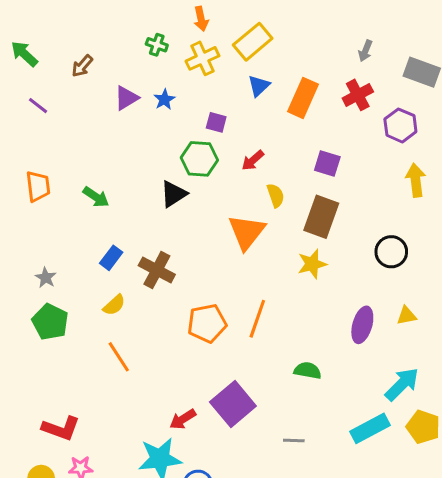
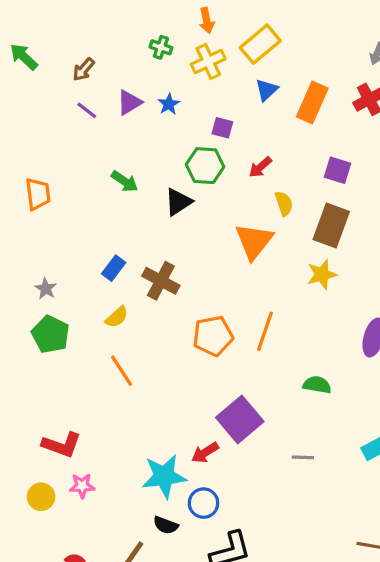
purple line: (38, 106) -> (87, 110), moved
green arrow: (96, 197) -> (125, 181), moved
red arrow: (183, 419) -> (205, 453), moved

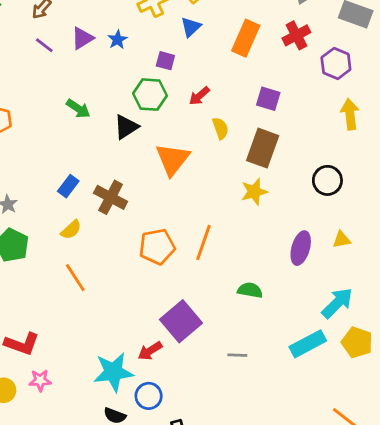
blue triangle: (267, 90) -> (191, 27), moved
orange triangle: (254, 241) -> (173, 159), moved

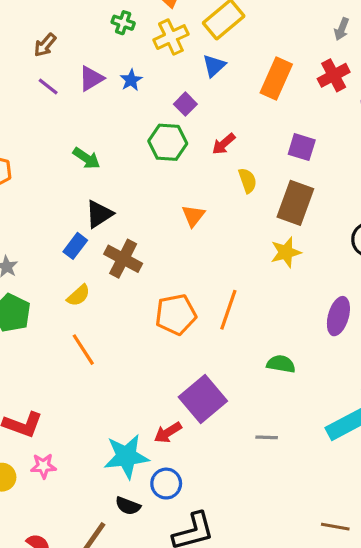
purple square: (165, 61) -> (185, 104), turned 30
black triangle: (126, 127) -> (99, 214), moved
orange triangle: (173, 159) -> (193, 216), size x0.6

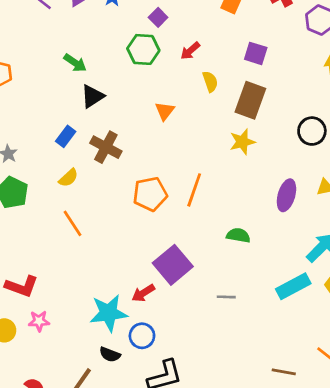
black triangle: (99, 214) -> (92, 96), moved

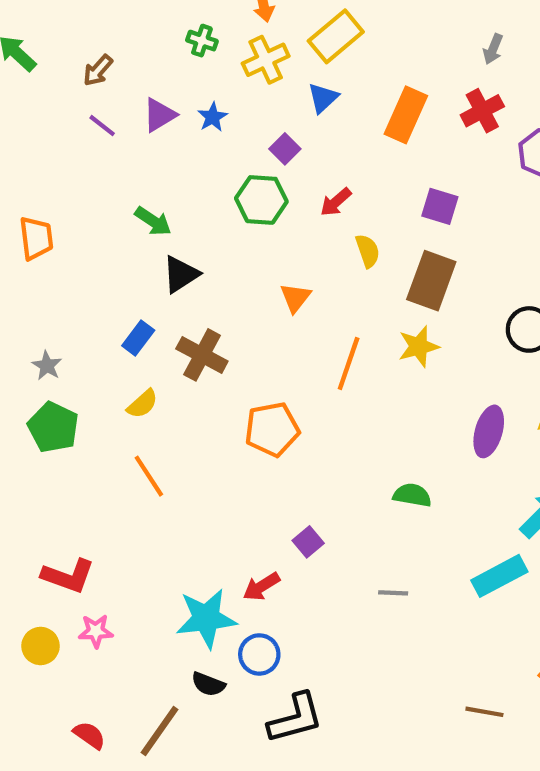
orange line: (194, 190) -> (349, 363), moved
purple square: (173, 265) -> (308, 542), size x0.5

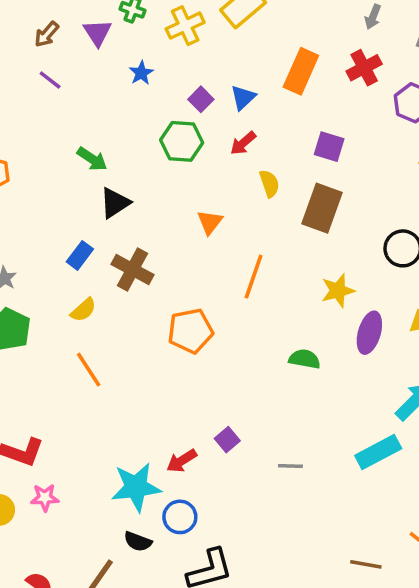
blue triangle: (323, 98) -> (243, 98), moved
purple triangle: (159, 115) -> (97, 33), moved, turned -32
yellow star: (419, 346) -> (338, 291), moved
green semicircle: (412, 495) -> (304, 359), moved
purple square: (308, 542) -> (227, 440), moved

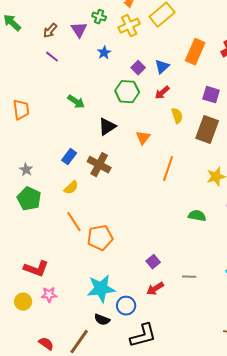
black triangle: (115, 203) -> (107, 127), moved
orange pentagon: (190, 331) -> (100, 238), moved
red arrow: (182, 461) -> (155, 289), moved

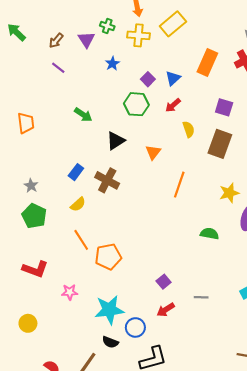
yellow cross: (129, 26) -> (139, 35), turned 30
red L-shape: (36, 269) -> (35, 269), moved
pink star: (49, 295) -> (70, 292), moved

